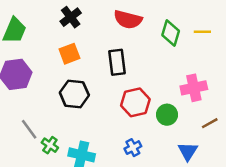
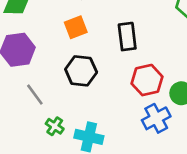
gray line: (29, 129) -> (35, 95), moved
blue cross: (133, 148) -> (156, 118), moved, size x1.5

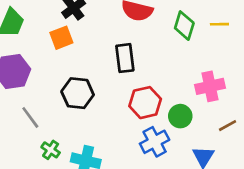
orange square: (76, 27) -> (61, 38), moved

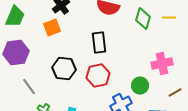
red hexagon: (145, 103) -> (98, 76), moved

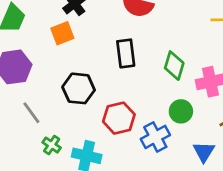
green diamond: (143, 19) -> (174, 66), moved
red hexagon: (98, 76) -> (119, 118), moved

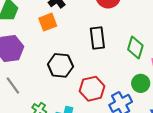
gray line: (31, 113) -> (13, 85), moved

